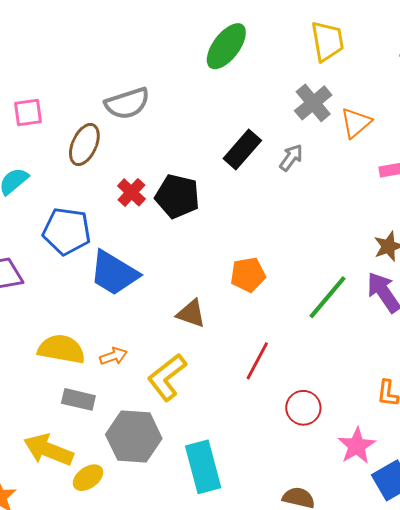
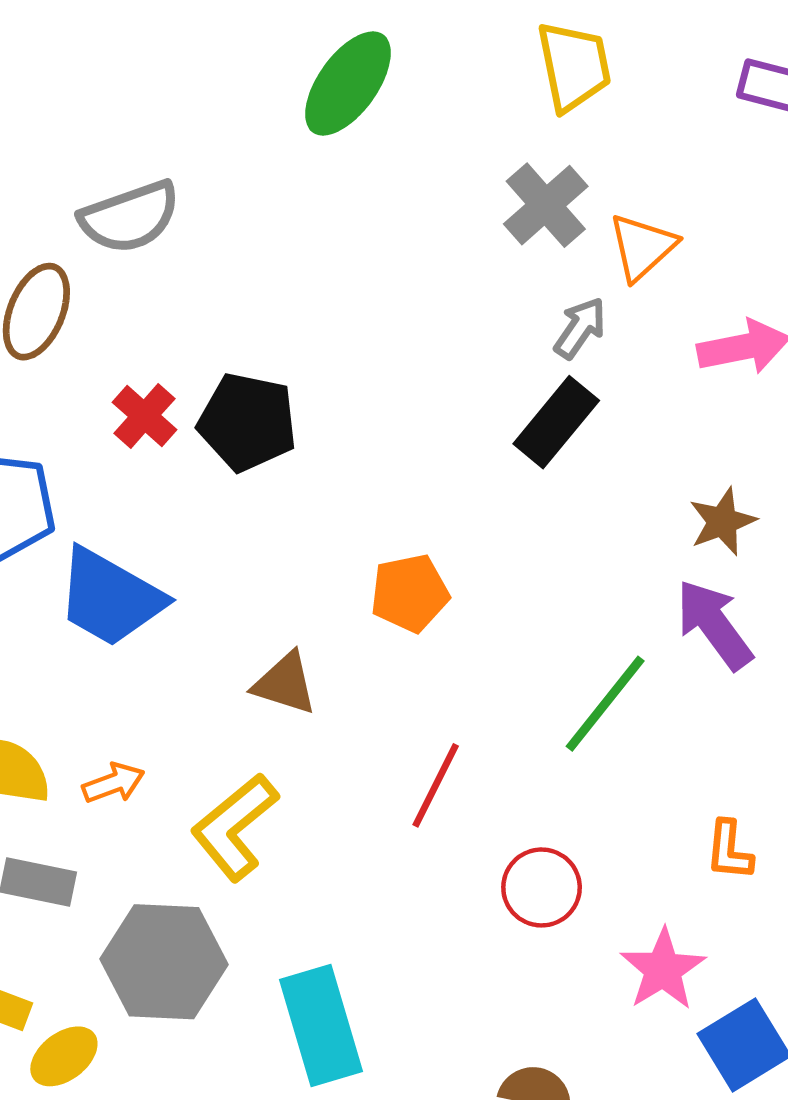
black rectangle: (242, 150) -> (556, 422), moved
gray arrow: (291, 157) -> (580, 328), moved
green line: (327, 297) -> (605, 704), moved

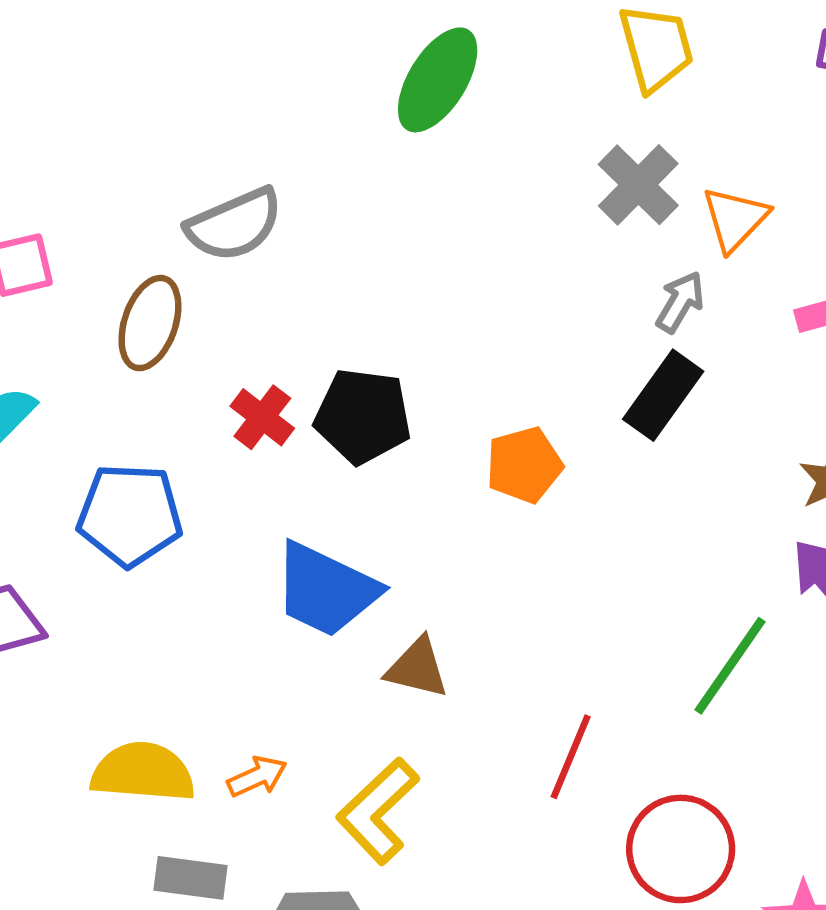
orange pentagon: (410, 593) -> (524, 465), moved
blue trapezoid: (110, 597) -> (326, 590), moved
red circle: (542, 887) -> (681, 849), size x1.4

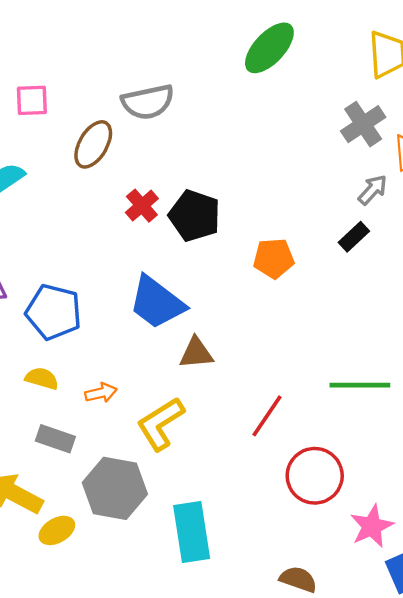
black rectangle: (663, 395) -> (354, 237), size x0.7
blue pentagon: (130, 515) -> (54, 312), moved
green line: (730, 666) -> (360, 385), turned 44
brown triangle: (417, 668) -> (196, 353), turned -30
yellow semicircle: (143, 772) -> (42, 378), size x0.6

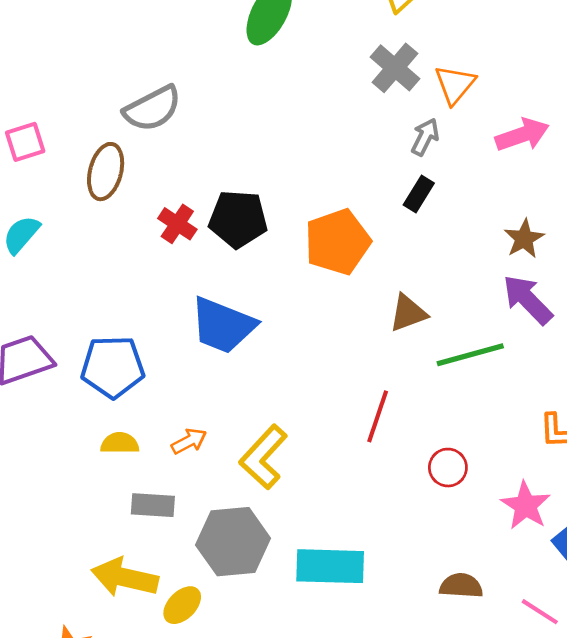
orange pentagon: (274, 258) -> (338, 242), size x1.4
brown triangle: (196, 353) -> (408, 313), moved
red circle: (315, 476) -> (448, 468), size x0.6
cyan rectangle: (192, 532) -> (330, 566), turned -64

